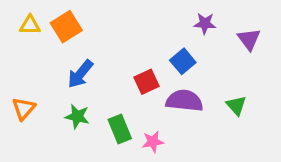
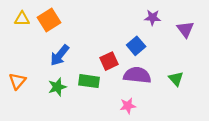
green star: (77, 116) -> (57, 87), turned -30
green rectangle: (120, 129) -> (89, 81), moved, turned -60
pink star: (153, 142) -> (128, 106), moved

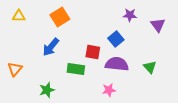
orange square: (49, 20) -> (60, 17), moved
red square: (109, 61) -> (93, 52), turned 35
green star: (57, 87) -> (47, 90), moved

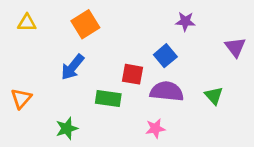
purple triangle: (158, 25) -> (235, 47), moved

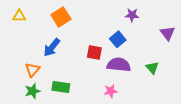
orange triangle: (21, 98) -> (32, 70), moved
green rectangle: (108, 98) -> (61, 87), moved
green star: (67, 128) -> (32, 91), moved

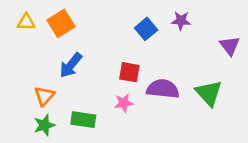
orange square: (61, 17) -> (61, 23), moved
blue square: (118, 39) -> (146, 29), moved
green triangle: (152, 68) -> (209, 93), size x1.5
pink star: (111, 91) -> (124, 103), moved

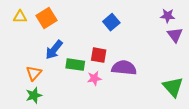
purple star: (181, 21) -> (168, 16), moved
green triangle: (209, 93) -> (173, 87), moved
green rectangle: (83, 120) -> (75, 65), moved

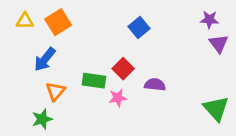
blue arrow: (54, 50) -> (45, 59), moved
red square: (99, 55) -> (123, 69), turned 35
purple semicircle: (124, 68) -> (155, 85), size x0.7
orange triangle: (34, 73) -> (55, 91), moved

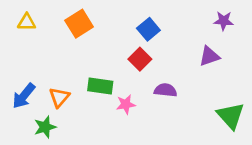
orange square: (58, 22) -> (79, 24), moved
purple triangle: (219, 43) -> (209, 56), moved, turned 48
blue arrow: (45, 59) -> (24, 96), moved
red square: (123, 69) -> (140, 59), moved

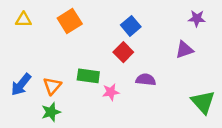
green star: (45, 127) -> (51, 112), moved

